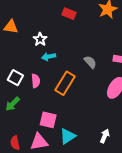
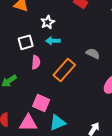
gray semicircle: (90, 62) -> (93, 54), turned -32
white square: (15, 78) -> (26, 42), moved, turned 35

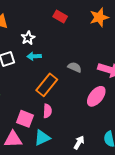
pink semicircle: (36, 62) -> (47, 111), moved

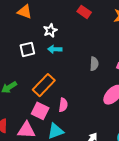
gray semicircle: (75, 67) -> (94, 64), turned 64
orange rectangle: (47, 85) -> (44, 85), moved

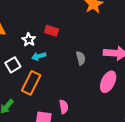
red rectangle: (84, 12) -> (52, 31), moved
orange rectangle: (44, 85) -> (31, 83), moved

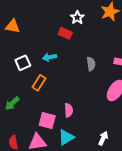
white star: (29, 40) -> (77, 18), moved
orange rectangle: (31, 83) -> (39, 83), size x0.7

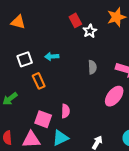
white star: (77, 18) -> (90, 31), moved
red rectangle: (65, 33) -> (75, 20), moved, turned 32
orange rectangle: (39, 83) -> (39, 81), turned -63

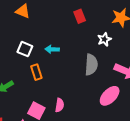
white star: (90, 31) -> (104, 39), moved
white square: (25, 59) -> (25, 49), turned 35
gray semicircle: (92, 67) -> (91, 65), size x1.5

